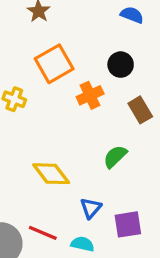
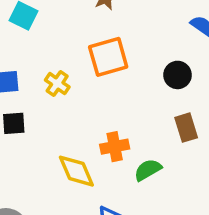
orange cross: (90, 95) -> (115, 147), moved

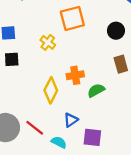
yellow cross: (57, 83) -> (48, 42), moved
yellow diamond: (76, 171) -> (51, 90), turned 50

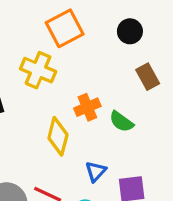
yellow cross: (48, 42) -> (38, 70), size x1.5
green semicircle: (96, 90) -> (121, 122), turned -102

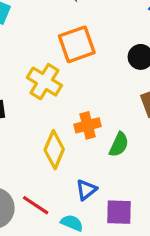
green semicircle: (121, 122) -> (119, 145), turned -110

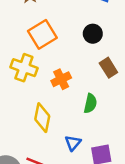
orange cross: (88, 125) -> (61, 79), moved

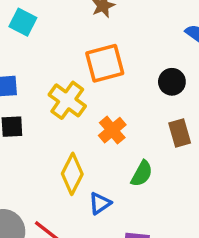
orange cross: (61, 79) -> (112, 130), turned -30
blue triangle: (73, 143) -> (100, 203), moved

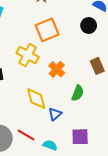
black circle: (172, 82) -> (89, 25), moved
yellow diamond: (72, 174) -> (36, 99), turned -35

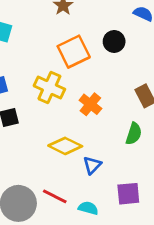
black circle: (89, 25) -> (114, 41), moved
green semicircle: (78, 93) -> (134, 134), moved
yellow diamond: (36, 99) -> (65, 146), turned -45

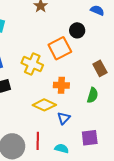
orange square: (74, 52) -> (60, 48), moved
orange cross: (90, 104) -> (61, 85), moved, turned -35
red line: (55, 196) -> (38, 141), turned 66

